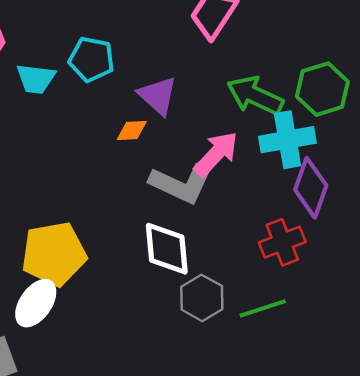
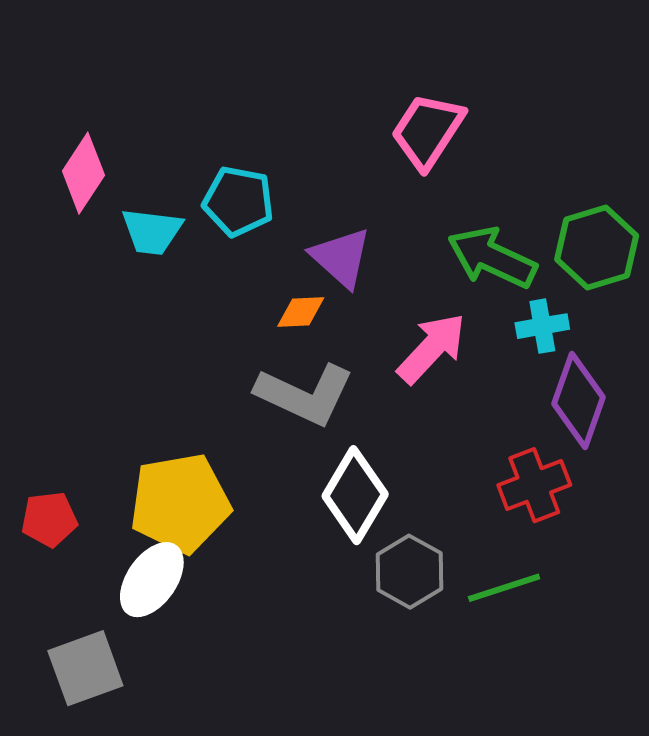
cyan cross: (287, 140) -> (542, 326), size x0.6
gray L-shape: (181, 184) -> (305, 394), moved
white diamond: (167, 249) -> (355, 495), turned 36

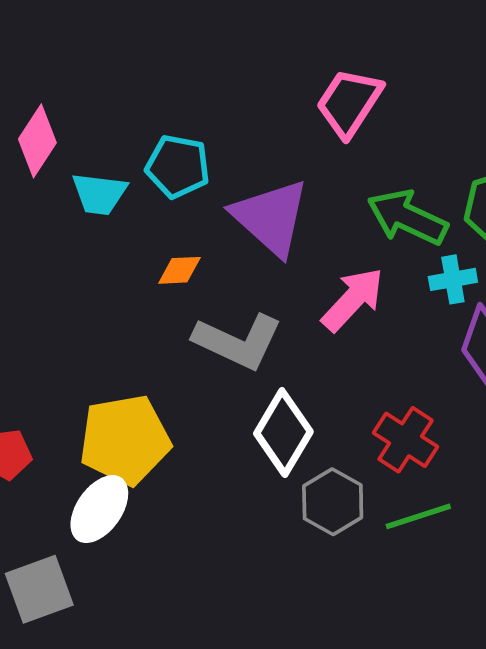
purple triangle: (341, 258) -> (271, 217), size x1.4
orange diamond: (301, 312) -> (180, 270), moved
red cross: (534, 485) -> (406, 440), moved, turned -36

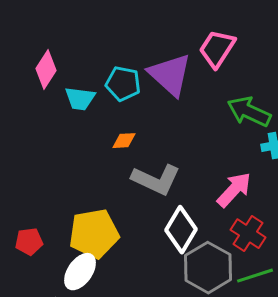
purple triangle: (271, 217) -> (170, 75), moved
pink arrow: (353, 299) -> (234, 190), moved
gray hexagon: (333, 502) -> (208, 268), size x1.4

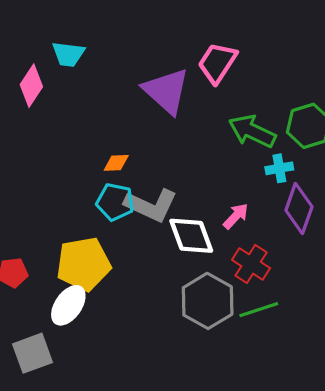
cyan pentagon: (123, 84) -> (115, 202), moved
cyan trapezoid: (80, 99) -> (68, 54), moved
pink arrow: (234, 190) -> (236, 216), size x0.7
white diamond: (181, 230) -> (191, 236), moved, turned -51

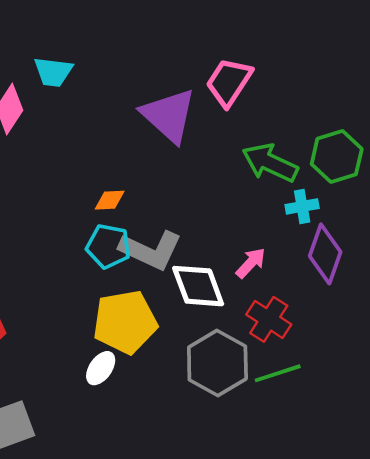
yellow pentagon: (84, 264) -> (125, 322), moved
white ellipse: (68, 305) -> (101, 368), moved, size x0.7

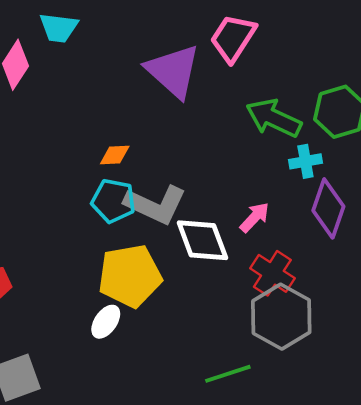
gray hexagon: (217, 363) -> (281, 317), moved
green line: (278, 373) -> (228, 374), moved

